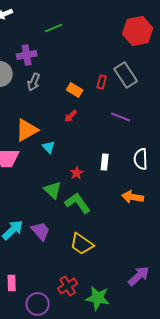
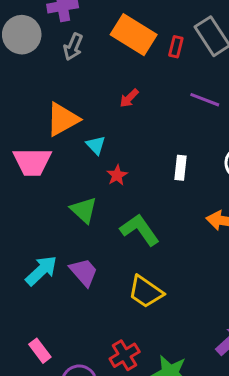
orange rectangle: (75, 90) -> (134, 35), moved, size x1.8
red star: (77, 173) -> (117, 175), moved
green triangle: (53, 190) -> (84, 210), moved
pink rectangle: (12, 283) -> (40, 351), turned -35

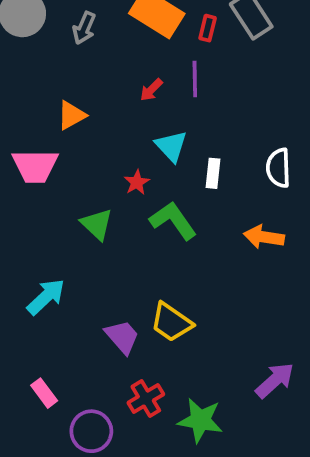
purple line: (205, 100) -> (195, 79), moved, turned 68
orange triangle: (63, 119) -> (71, 115), size x0.7
cyan triangle: (96, 145) -> (171, 146), moved, size x1.4
green L-shape: (140, 230) -> (173, 221), moved
purple trapezoid: (84, 272) -> (122, 337), moved

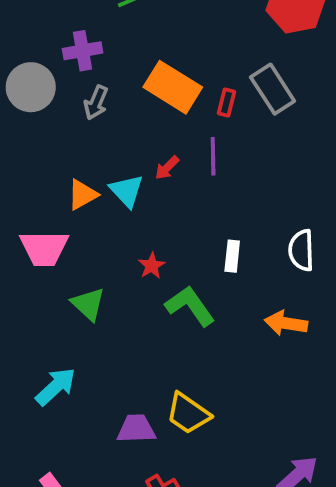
cyan triangle: (171, 146) -> (127, 191), moved
green triangle: (97, 224) -> (88, 304), moved
purple trapezoid: (122, 337) -> (136, 429), turned -51

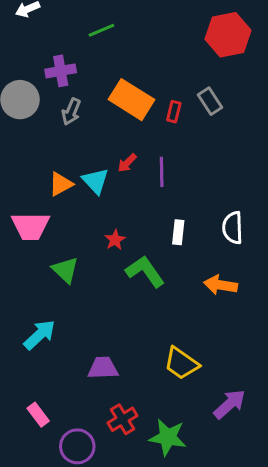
gray rectangle: (273, 89) -> (210, 101), size x0.7
purple line: (213, 156) -> (162, 172), moved
yellow trapezoid: (188, 413) -> (181, 363), moved

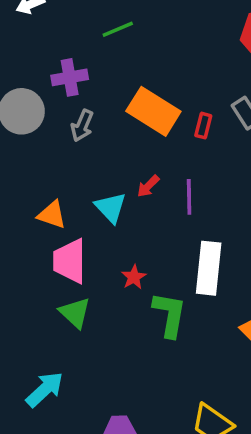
orange triangle: (61, 184) -> (52, 215), moved, turned 48
pink trapezoid: (31, 226) -> (70, 261), moved, turned 90
white rectangle: (178, 232) -> (209, 268), size x1.8
green L-shape: (145, 271) -> (169, 315), turned 45

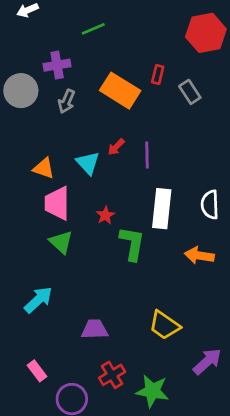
red rectangle: (203, 126) -> (158, 75), moved

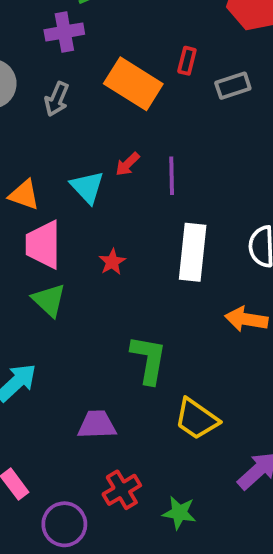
purple cross: (57, 65) -> (64, 32), moved
gray rectangle: (190, 92) -> (233, 86), turned -75
green L-shape: (132, 243) -> (149, 360), moved
green star: (152, 391) -> (179, 513), size x0.7

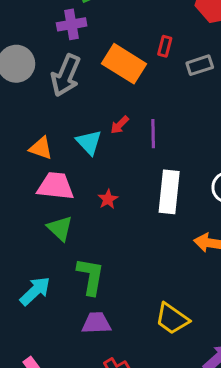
gray arrow: (57, 99) -> (66, 75), size x1.6
pink trapezoid: (43, 245) -> (55, 186), turned 96
green L-shape: (149, 360) -> (90, 276), moved

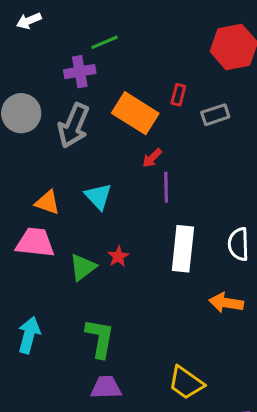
red arrow: (120, 125) -> (152, 158), moved
pink trapezoid: (55, 186) -> (35, 243), moved
green triangle: (60, 228) -> (83, 267), moved, turned 40
cyan arrow: (35, 291) -> (29, 335), moved, turned -32

